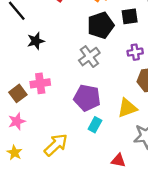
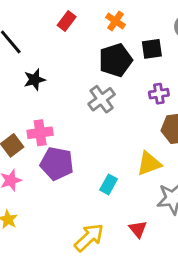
purple pentagon: (87, 98) -> (57, 163), moved
yellow arrow: (56, 145) -> (89, 238), moved
red triangle: (118, 160) -> (138, 229), turned 40

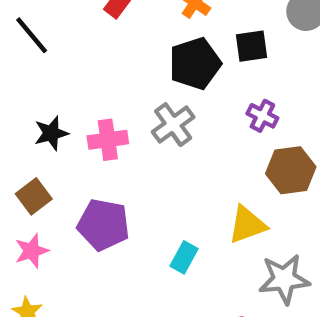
black star: (35, 80) -> (51, 133), moved
purple cross: (159, 94) -> (262, 116), turned 36
pink cross: (40, 133) -> (108, 140), moved

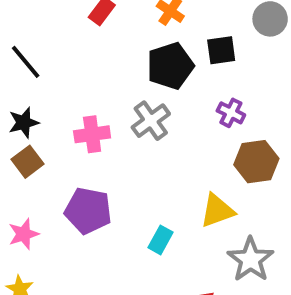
black line: (32, 35) -> (26, 62), moved
black star: (51, 133) -> (24, 123), moved
brown square: (34, 196) -> (28, 162), moved
gray star: (284, 279) -> (251, 259), turned -30

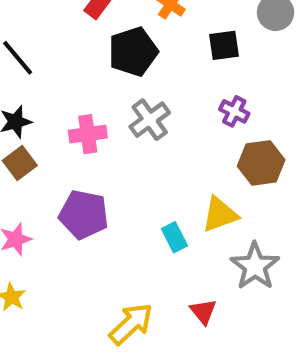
black pentagon: (170, 66) -> (133, 52), moved
cyan rectangle: (161, 240) -> (174, 237), moved, turned -56

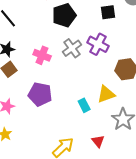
purple cross: (234, 111) -> (98, 44), moved, size x1.5
pink cross: (88, 134) -> (42, 55), turned 30

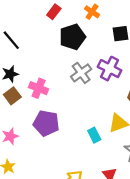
pink cross: (42, 55) -> (39, 88), moved

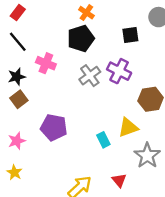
red rectangle: (54, 12) -> (18, 13), moved
orange cross: (92, 12) -> (86, 13), moved
pink cross: (39, 88) -> (46, 63), moved

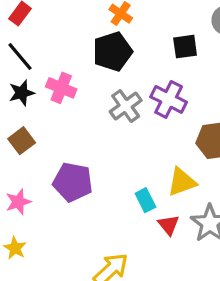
black star: (17, 77) -> (22, 93), moved
red triangle: (119, 180) -> (169, 225), moved

